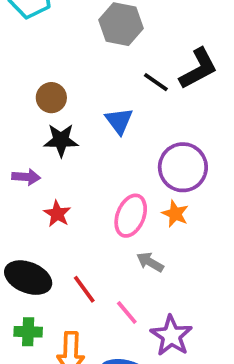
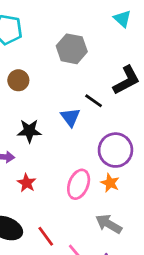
black line: (156, 82) -> (94, 101), moved
brown circle: (51, 98) -> (18, 80), moved
gray arrow: (150, 262) -> (109, 224), moved, size x1.4

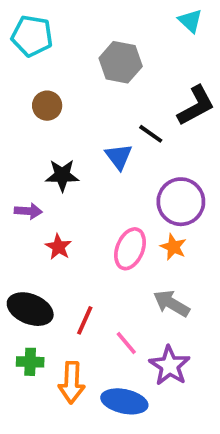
red line: (46, 236) -> (85, 320), turned 60

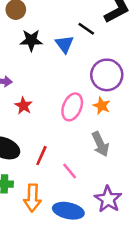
black star: (62, 175) -> (31, 40), moved
gray arrow: (171, 303) -> (100, 144), turned -145
purple star: (170, 366) -> (108, 199), moved

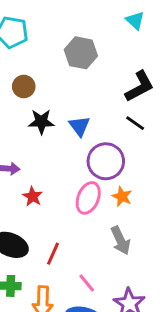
black line: (86, 29) -> (135, 123), moved
purple circle: (107, 75) -> (106, 161), moved
pink line: (70, 171) -> (87, 283), moved

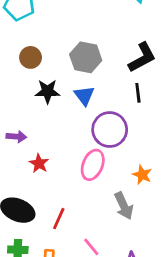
gray hexagon: (81, 53) -> (86, 57), moved
black line: (135, 123) -> (138, 93), turned 48
orange star: (122, 196) -> (142, 175), moved

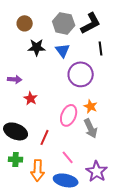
black L-shape: (142, 57) -> (91, 23), moved
pink ellipse: (93, 165) -> (69, 115), moved
orange star: (142, 175) -> (91, 106), moved

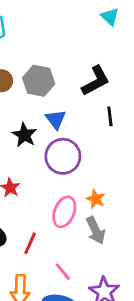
gray hexagon: (64, 23) -> (39, 81), moved
black star: (37, 47) -> (24, 135), moved, turned 30
purple circle: (81, 74) -> (63, 156), moved

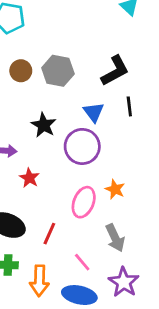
blue triangle: (56, 119) -> (94, 112), moved
gray arrow: (96, 230) -> (115, 238), moved

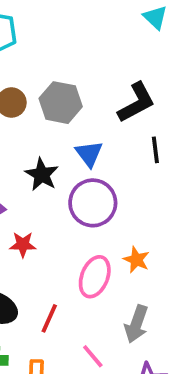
blue triangle: (94, 112) -> (89, 154), moved
red star: (29, 178) -> (23, 245), turned -30
gray arrow: (115, 238) -> (136, 324), turned 44

